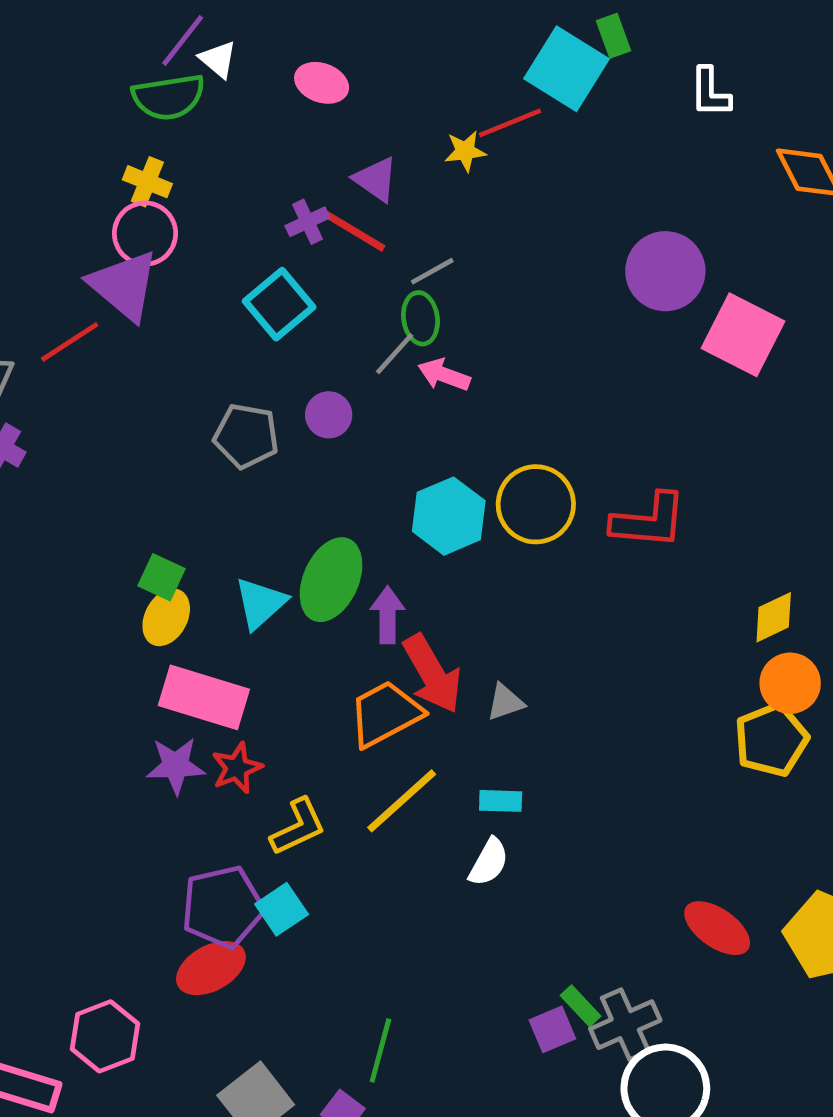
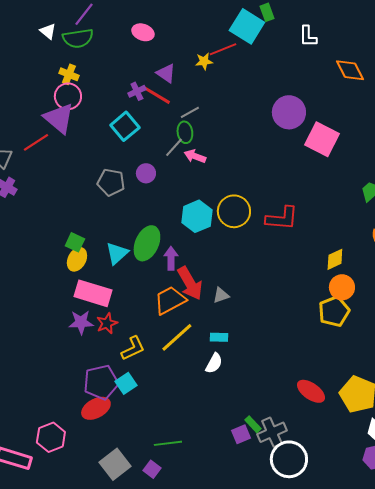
white triangle: (218, 59) -> (48, 31), moved
green line: (380, 1050) -> (168, 443), turned 68

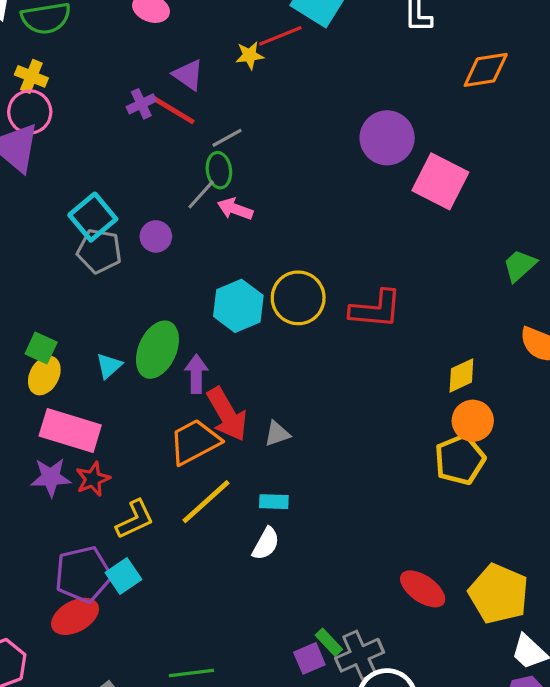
orange diamond: (350, 70) -> (486, 70), turned -72
cyan square: (125, 126) -> (93, 217), moved
cyan triangle: (117, 253) -> (109, 366), size x0.7

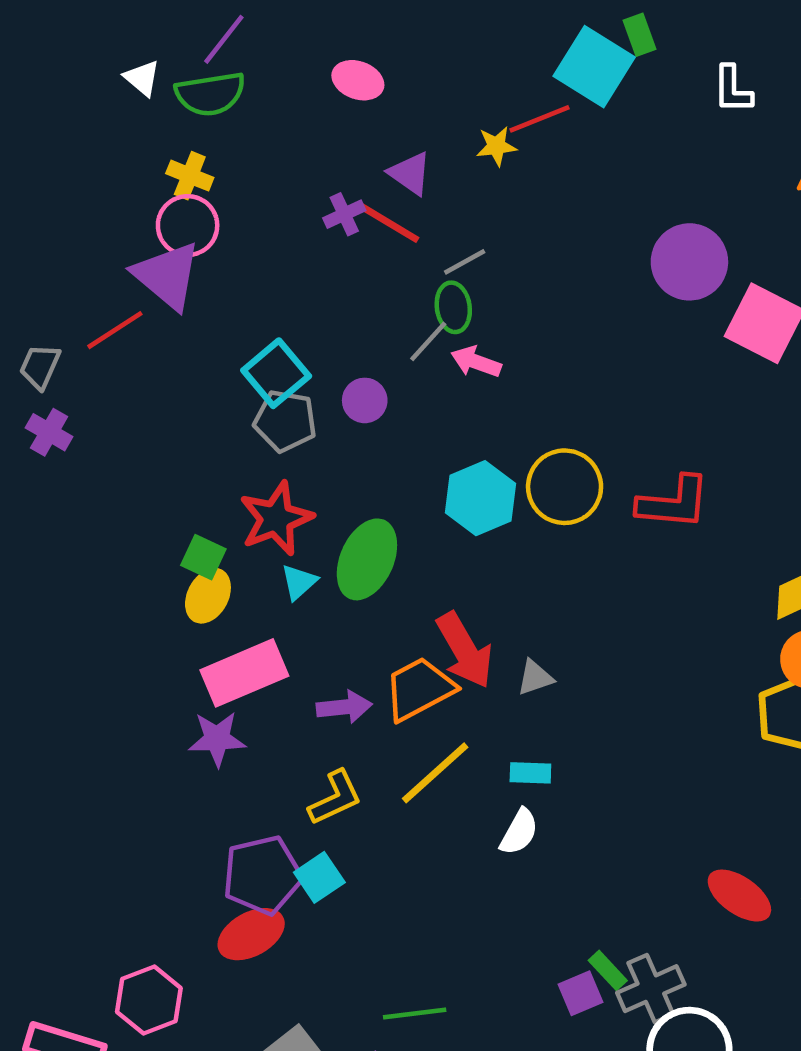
purple arrow: (196, 374) -> (344, 707), moved, turned 84
pink rectangle: (70, 430) -> (244, 673), turned -40
red star: (93, 479) -> (276, 519), moved, size x1.5

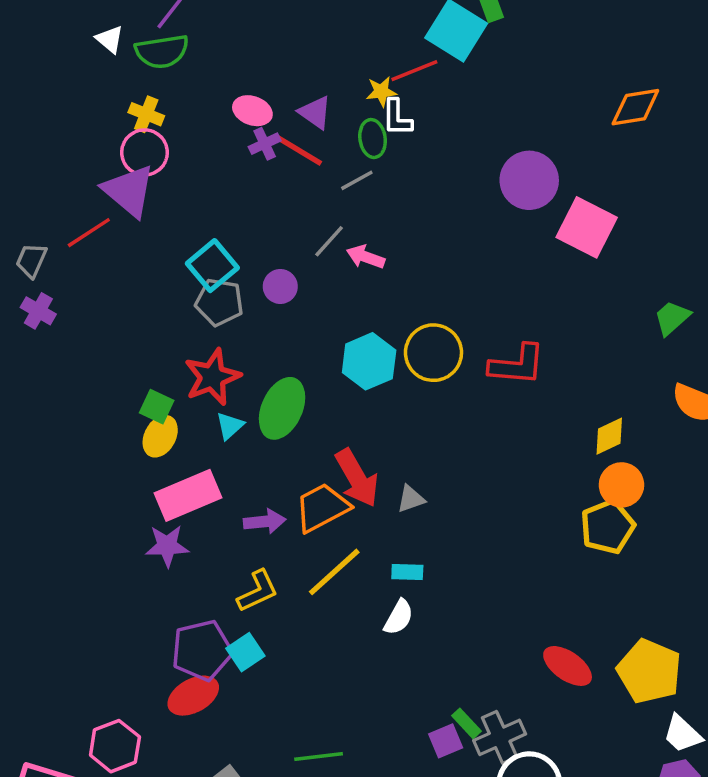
pink ellipse: (358, 80) -> (252, 111), moved
white L-shape: (733, 89) -> (397, 118), moved
green ellipse: (453, 307) -> (373, 139), moved

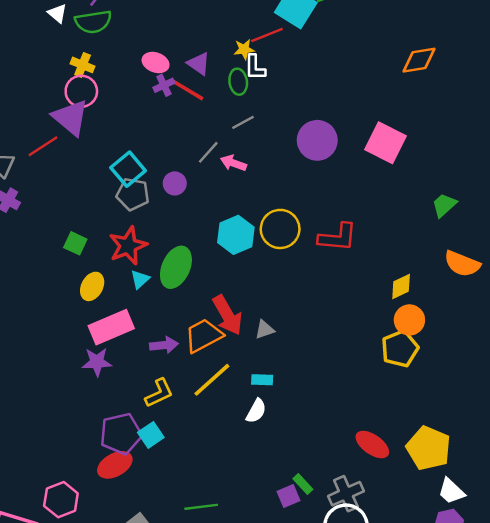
gray line: (357, 180) -> (243, 122), moved
purple circle: (529, 180) -> (317, 140), moved
green square: (157, 407) -> (75, 243), moved
gray cross: (500, 737) -> (346, 494), moved

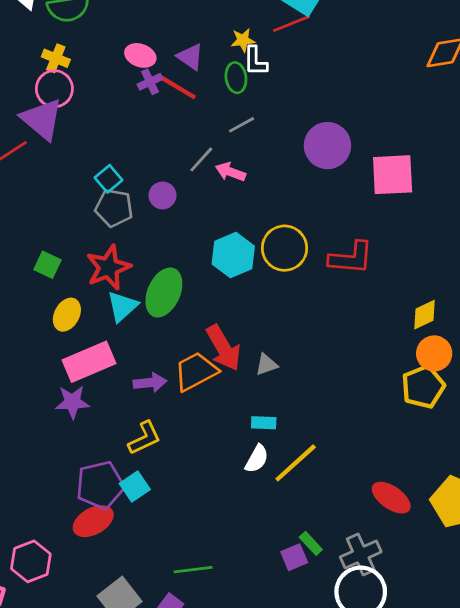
red line: (267, 35) -> (291, 24), moved
pink square: (385, 143) -> (393, 175), moved, turned -30
cyan square: (128, 169) -> (108, 179), size x0.7
cyan triangle: (140, 279) -> (122, 306), size x1.4
yellow line: (212, 380) -> (296, 463), moved

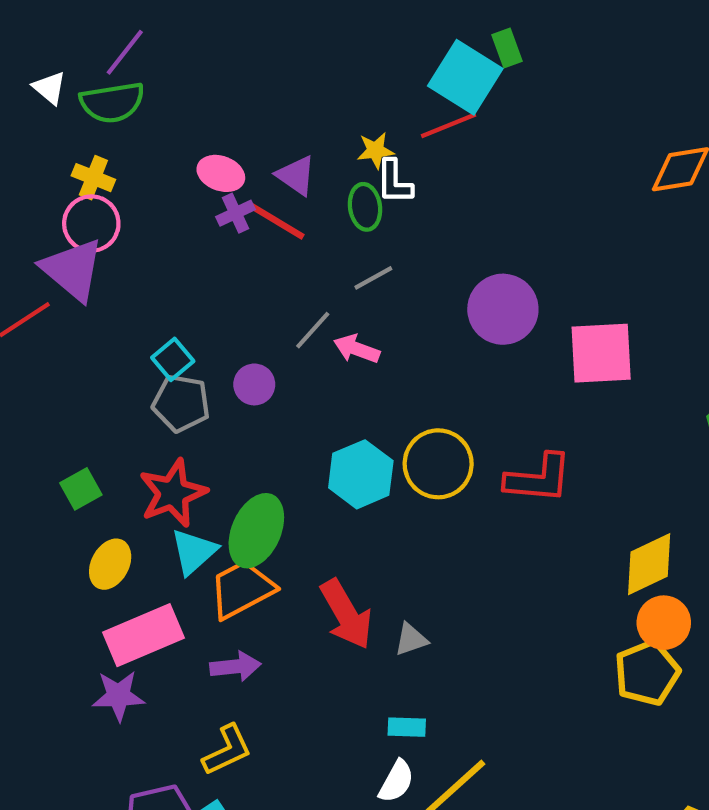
green square: (47, 265) -> (81, 489), turned 36
yellow diamond: (424, 315) -> (649, 564), size x1.4
orange trapezoid: (196, 371) -> (242, 589), moved

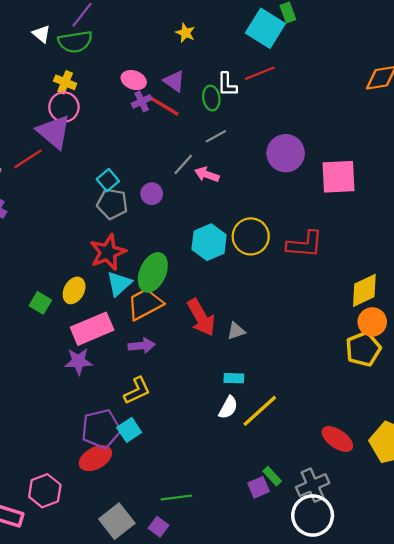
red line: (449, 125) -> (260, 73), moved
yellow star: (375, 150) -> (185, 33), moved, turned 30
green square: (81, 489) -> (40, 303), moved, turned -30

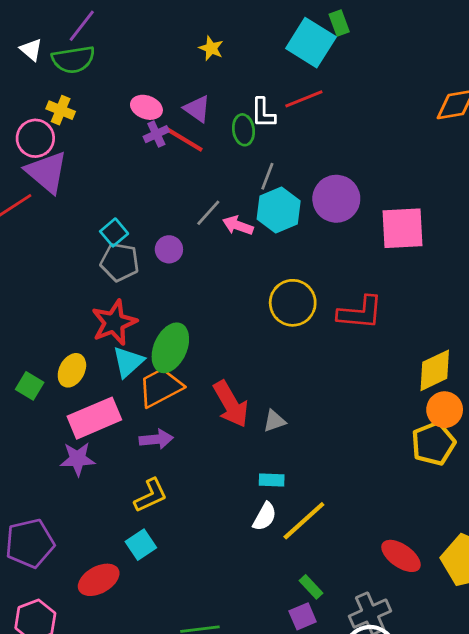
pink circle: (64, 107) -> (35, 138), moved
gray line: (216, 136) -> (267, 176), moved, turned -40
cyan hexagon: (209, 242) -> (279, 210), moved
purple pentagon: (101, 429) -> (30, 543), moved
green rectangle: (272, 476) -> (311, 587), moved

